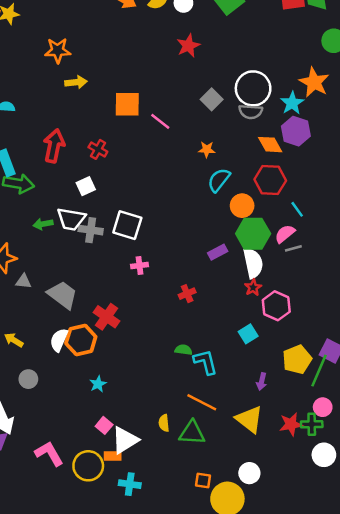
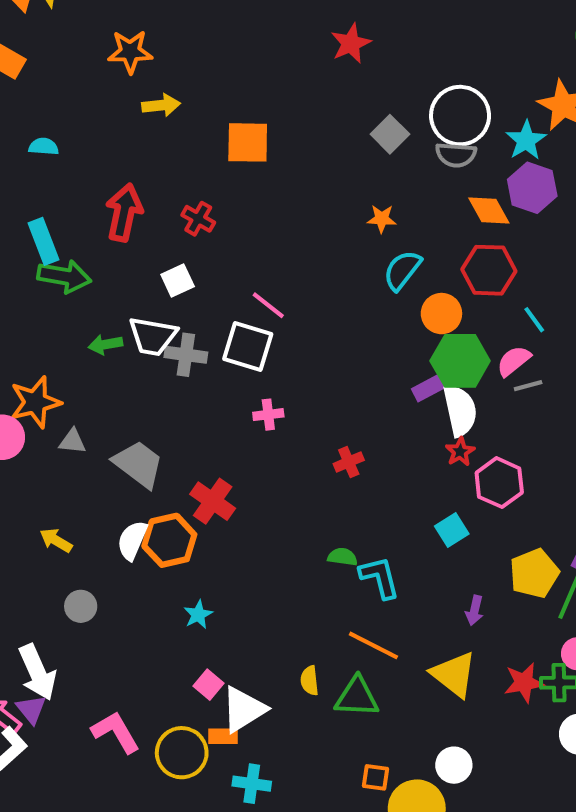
pink line: (160, 121) -> (268, 305), moved
purple rectangle: (218, 252) -> (429, 388), moved

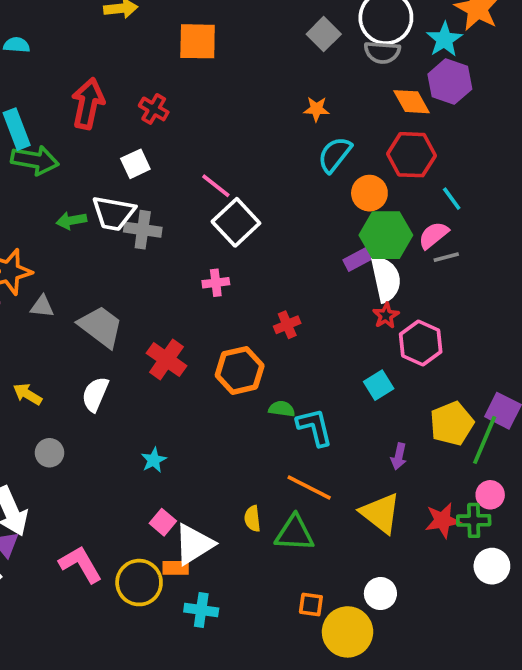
white square: (248, 347) -> (236, 222), moved, turned 30
orange hexagon: (169, 540) -> (240, 370), moved

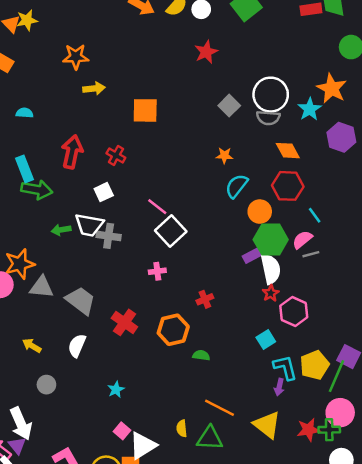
purple hexagon: (450, 82) -> (341, 137), moved
gray triangle: (42, 306) -> (42, 287), size x1.5
cyan L-shape: (315, 427) -> (285, 368), moved
pink circle: (490, 495) -> (340, 413), size x1.5

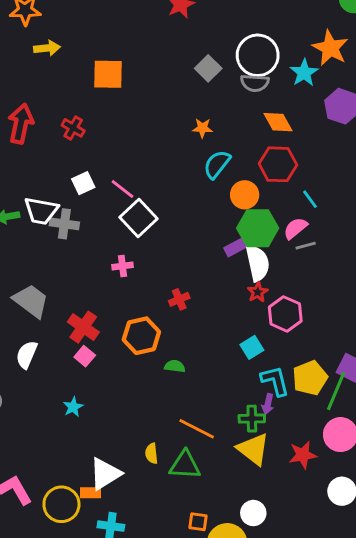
white square: (104, 192) -> (83, 183), moved
green cross: (329, 430) -> (252, 419), moved
pink square: (122, 431) -> (85, 356), moved

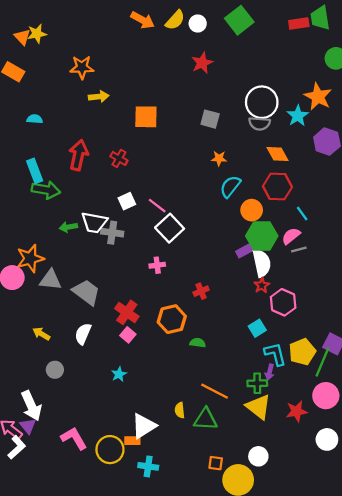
gray square: (208, 68) -> (210, 119), moved, turned -30

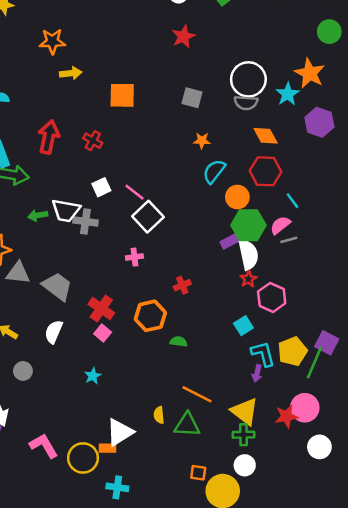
green cross: (257, 383) -> (243, 435), moved
pink circle: (326, 396) -> (305, 408), moved
cyan cross: (148, 466) -> (117, 487), moved

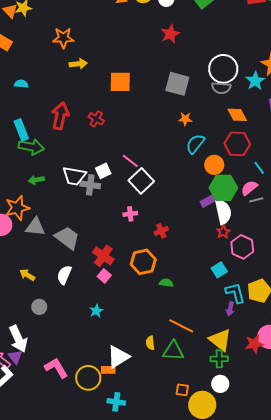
gray square: (192, 98) -> (177, 84), size x1.4
white square: (101, 187) -> (103, 171), moved
green arrow: (38, 215) -> (36, 180), moved
red cross: (182, 285) -> (161, 231), moved

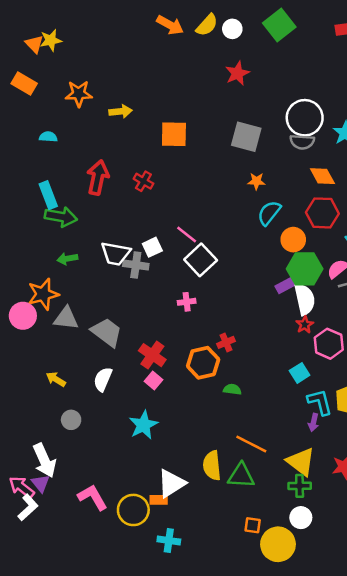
orange star: (63, 38) -> (79, 94), moved
red cross: (161, 231) -> (226, 342), moved
cyan star: (96, 311) -> (143, 425), size x1.6
yellow semicircle: (150, 343) -> (212, 466), size x1.6

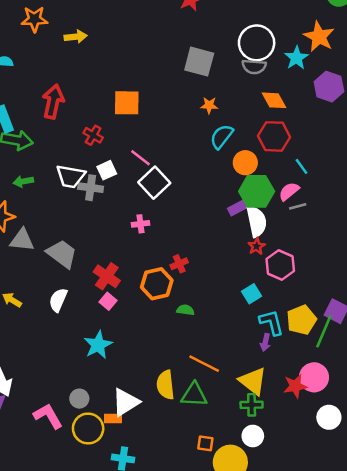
orange square: (174, 134) -> (127, 103), moved
red cross: (143, 181) -> (93, 135), moved
gray circle: (71, 420) -> (79, 399), moved

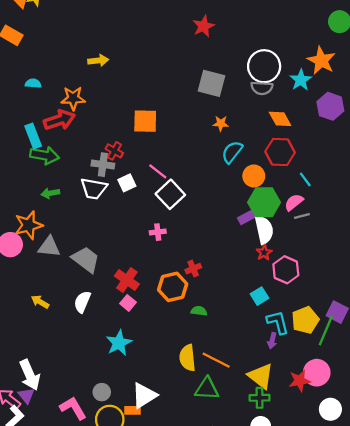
orange star: (34, 19) -> (73, 98), moved
red arrow: (53, 102) -> (59, 120), moved, turned 60
gray cross: (91, 188) -> (103, 165), moved
yellow semicircle: (165, 385) -> (187, 358), moved

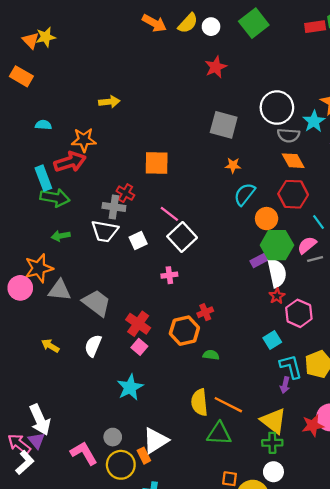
gray semicircle: (262, 88) -> (288, 135), moved
white square: (127, 183) -> (138, 240), moved
orange rectangle: (133, 410) -> (144, 456), turned 63

